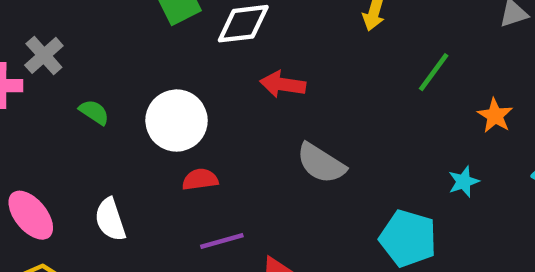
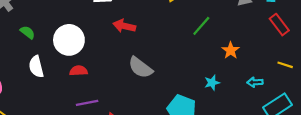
white semicircle: (110, 220) -> (36, 67), moved

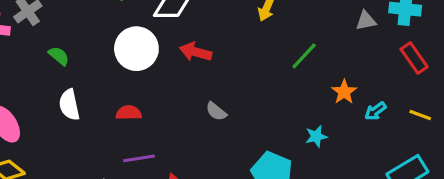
white circle: (69, 40) -> (136, 49), moved
gray semicircle: (140, 68) -> (216, 111), size x0.6
cyan arrow: (255, 82) -> (375, 111), moved, turned -35

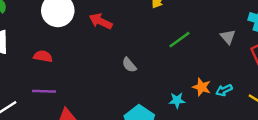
gray triangle: (366, 21) -> (228, 37), moved, turned 49
orange star: (344, 92) -> (202, 87), moved, turned -30
gray semicircle: (216, 111) -> (129, 65), moved

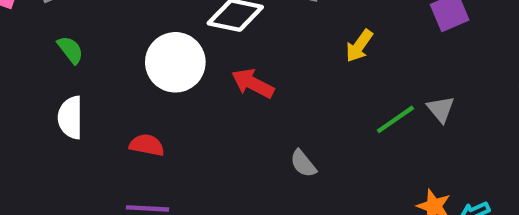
gray triangle: (228, 37) -> (441, 109), moved

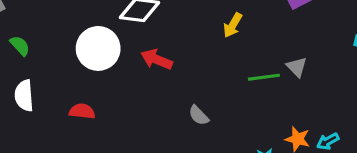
green line: (395, 119) -> (264, 77), turned 32

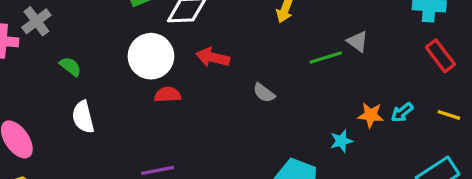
red semicircle: (82, 111) -> (168, 95), moved
gray semicircle: (199, 115) -> (264, 93), moved

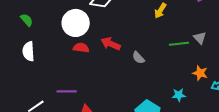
red arrow: (213, 57) -> (111, 44), moved
orange star: (371, 115) -> (200, 73), moved

